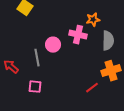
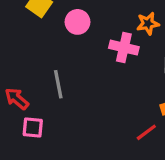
pink circle: (53, 45) -> (77, 22), moved
pink square: (35, 87) -> (33, 127), moved

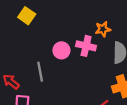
pink circle: (77, 22) -> (61, 50), moved

